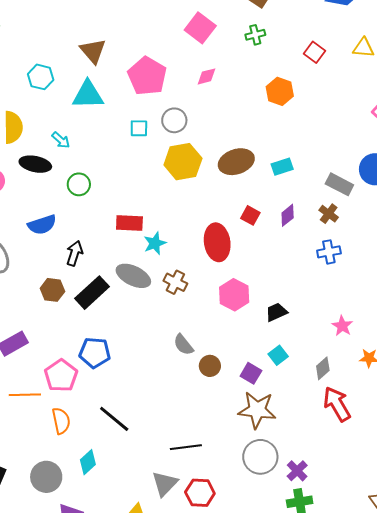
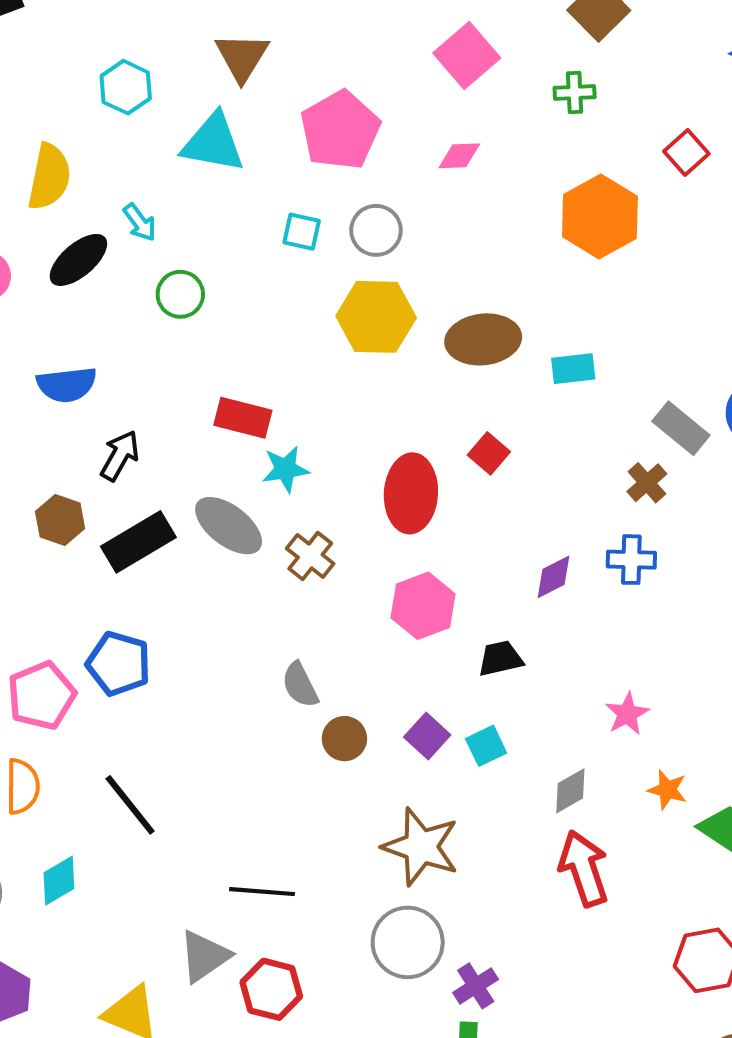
orange hexagon: (280, 91) -> (600, 216), size x1.4
black ellipse: (35, 164) -> (78, 260), turned -64
green circle: (79, 184) -> (180, 294), moved
purple diamond: (288, 215) -> (553, 577), moved
purple square: (251, 373) -> (427, 736), moved

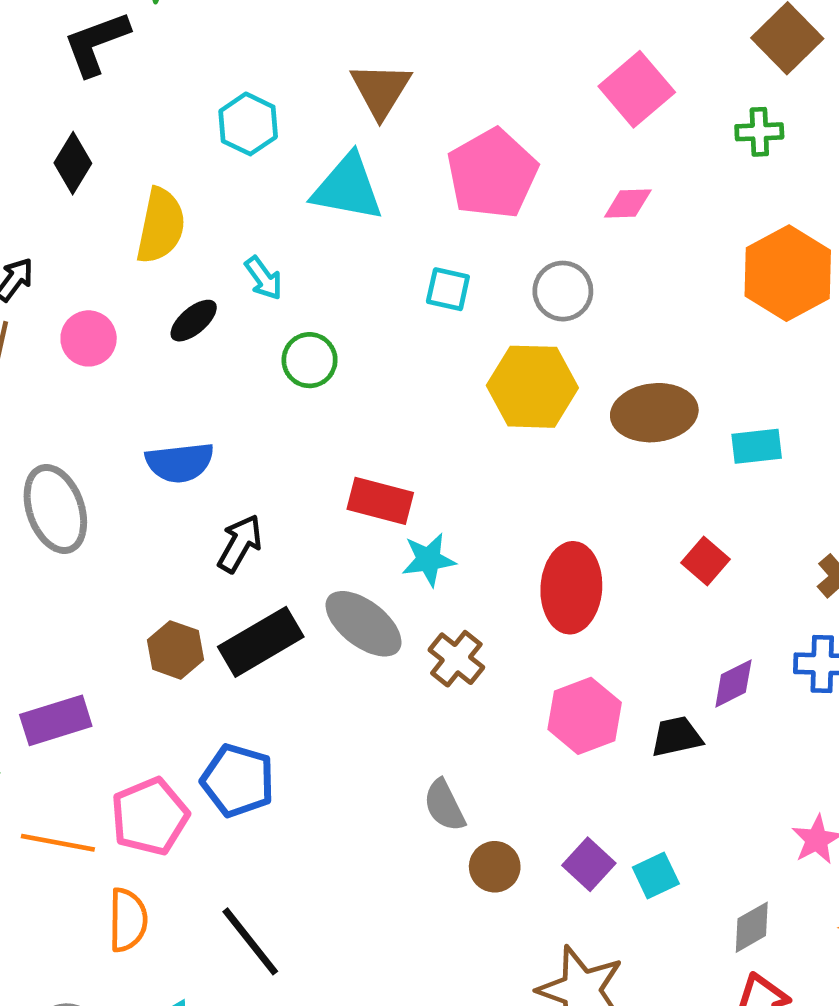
gray circle: (376, 230) -> (563, 291), moved
black ellipse: (78, 260) -> (194, 321), size x0.7
red square: (489, 453) -> (705, 561), moved
brown hexagon: (60, 520) -> (175, 650), moved
black trapezoid: (500, 658) -> (677, 737), moved

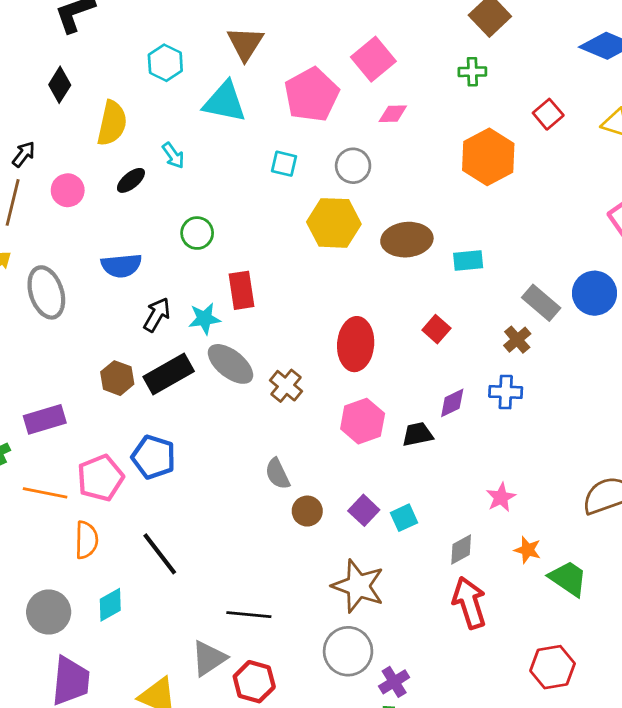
pink square: (637, 89) -> (373, 59), moved
green circle: (310, 360) -> (197, 233), moved
red rectangle: (380, 501) -> (242, 290), turned 66
cyan star: (429, 560) -> (204, 319), moved

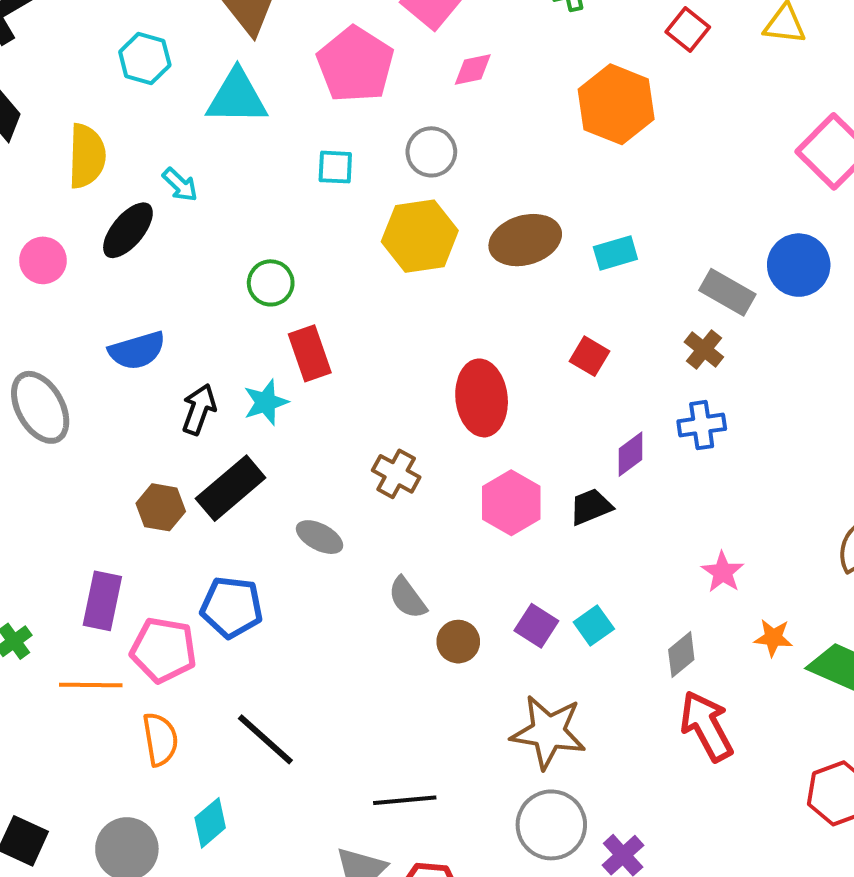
black ellipse: (131, 180) -> (128, 230), size x1.4
green circle: (197, 233) -> (271, 283), moved
gray ellipse: (230, 364) -> (320, 537), moved, size x0.7
purple rectangle: (45, 419) -> (102, 601), moved, turned -51
pink pentagon: (100, 478) -> (163, 650), turned -30

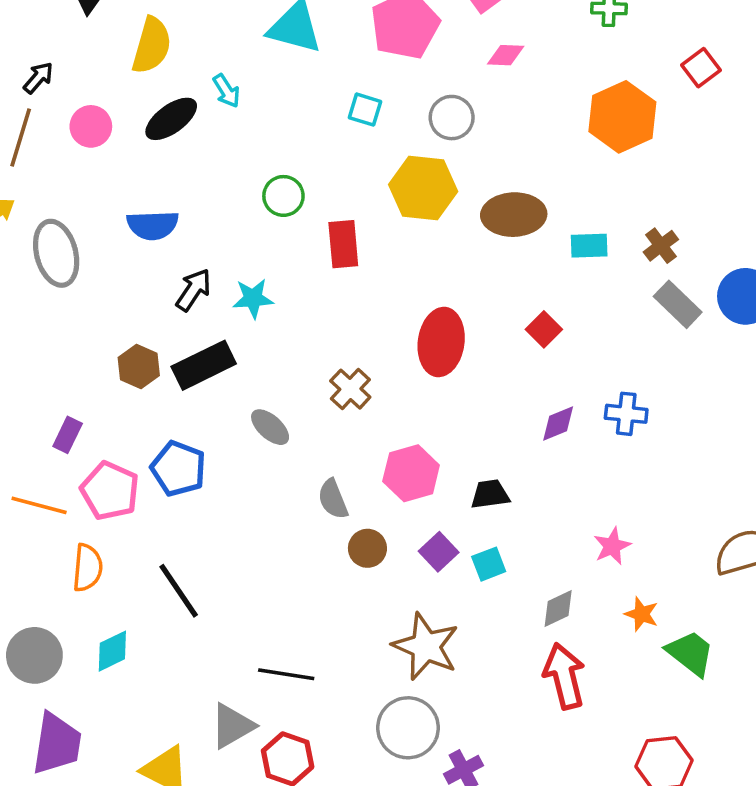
brown cross: (704, 350) -> (661, 246), moved
red rectangle: (310, 353) -> (343, 244), moved
pink hexagon: (511, 503) -> (411, 473), moved
black trapezoid: (591, 507) -> (490, 494), moved
purple rectangle: (102, 601) -> (68, 435), size x0.7

